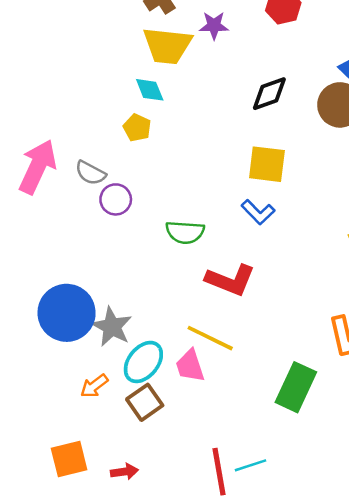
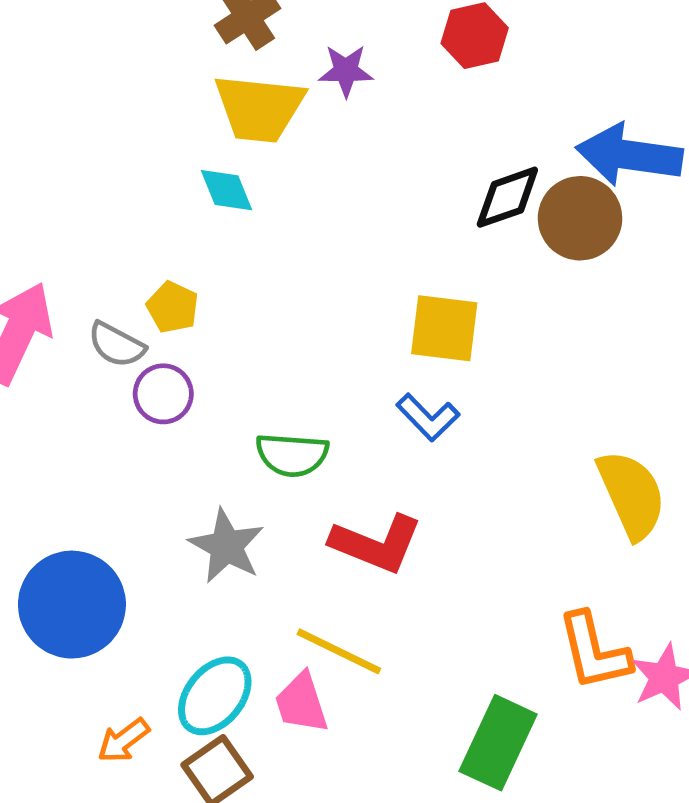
black diamond: (269, 94) -> (507, 197), moved
yellow pentagon: (137, 128) -> (173, 307), moved
gray star: (112, 327) -> (226, 546), moved

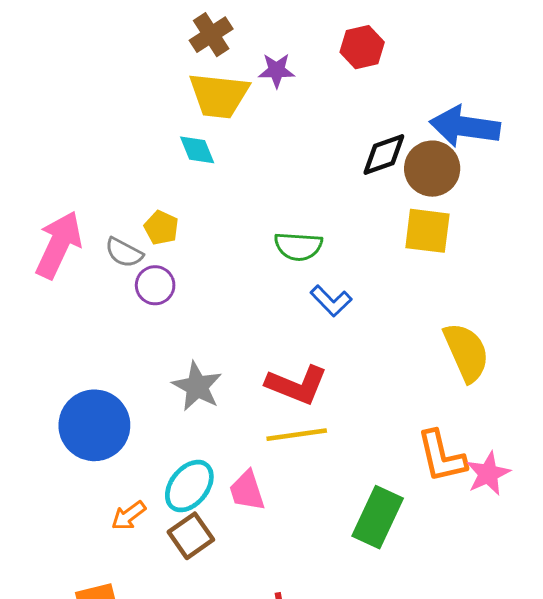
yellow square: (444, 328) -> (427, 231), moved
green semicircle: (292, 455) -> (298, 246), moved
yellow line: (339, 651) -> (297, 435), moved, turned -34

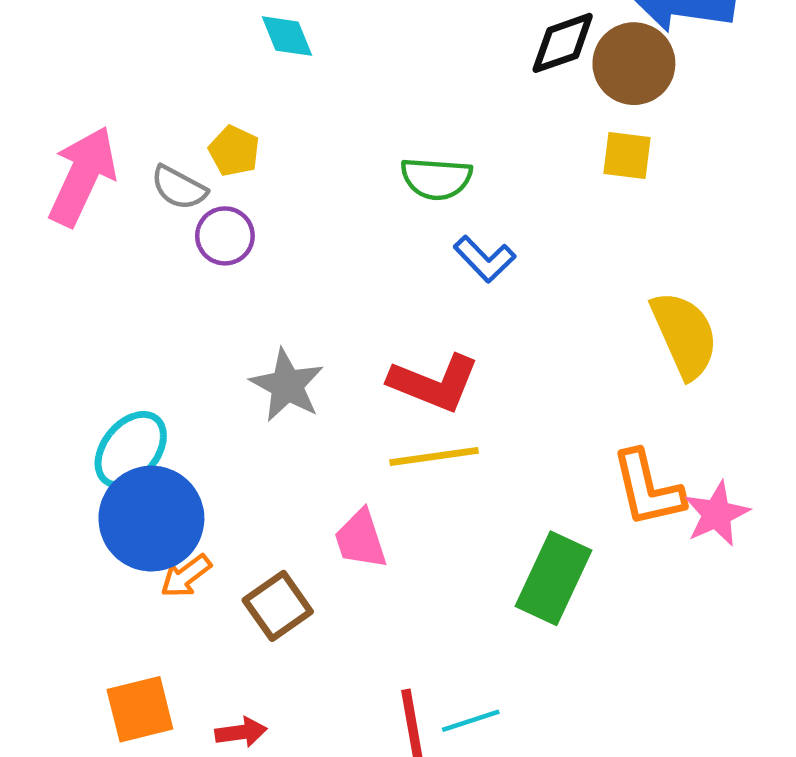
yellow square: (427, 231) -> (627, 156), size x0.7
blue circle: (94, 425) -> (151, 519), moved
cyan ellipse: (189, 486) -> (131, 450), moved

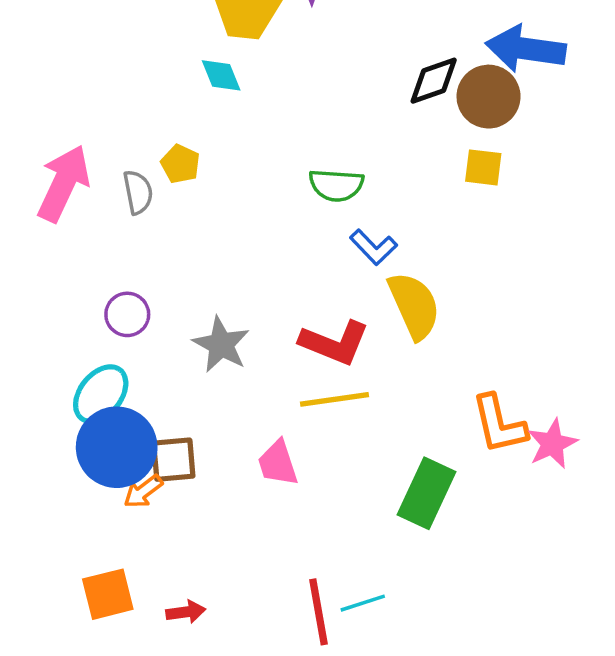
gray semicircle: (179, 188) -> (138, 192), turned -129
purple circle: (225, 236) -> (127, 314), moved
yellow semicircle: (684, 335) -> (414, 306), moved
brown square: (278, 606) -> (173, 460), moved, turned 30

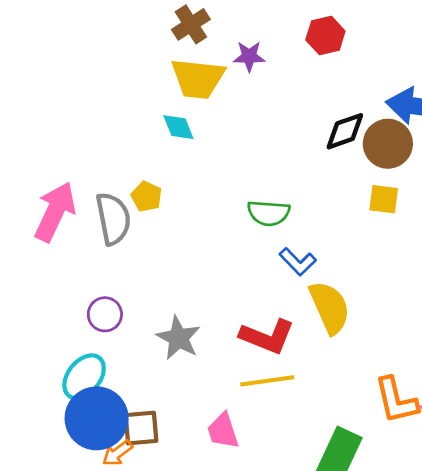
gray semicircle: (138, 192) -> (113, 219), size x1.5

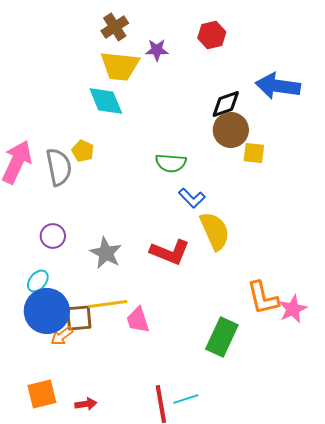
cyan diamond: (178, 127) -> (106, 101), size x1.5
brown circle: (388, 144) -> (231, 130), moved
cyan ellipse: (84, 377) -> (38, 281), size x0.7
yellow line: (267, 381) -> (108, 304), moved

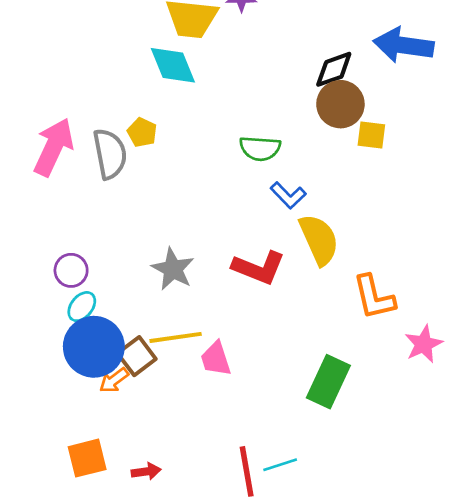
purple circle: (53, 236) -> (71, 270), moved
orange L-shape: (263, 298) -> (374, 297), moved
brown square: (79, 318) -> (137, 356), turned -32

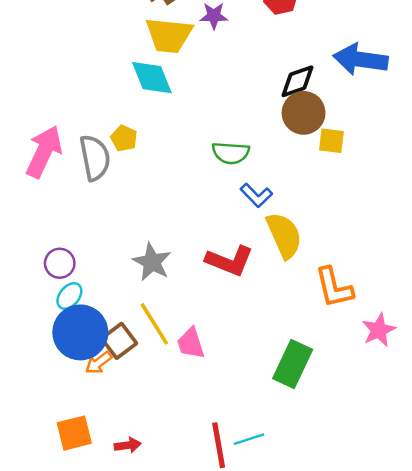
yellow line: (176, 337) -> (154, 324), turned 66

